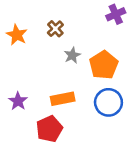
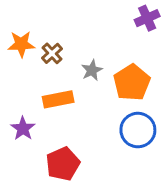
brown cross: (55, 29) -> (52, 53), moved
orange star: (17, 35) -> (21, 44), turned -30
orange rectangle: (63, 99) -> (58, 99), moved

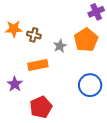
brown cross: (52, 53) -> (34, 35), turned -32
orange pentagon: (132, 82) -> (86, 40), moved

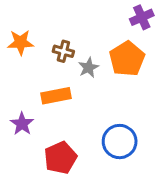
brown cross: (34, 35) -> (63, 51), moved
blue circle: (90, 85) -> (120, 142), moved

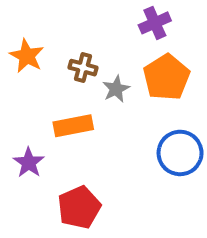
purple cross: (142, 17) -> (155, 23), moved
orange star: (21, 42) -> (27, 56), turned 30
blue circle: (120, 142) -> (180, 153), moved

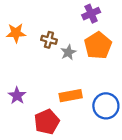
orange star: (27, 56) -> (16, 33), turned -30
orange rectangle: (73, 126) -> (71, 96), moved
blue circle: (180, 153) -> (106, 106), moved

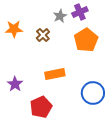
brown cross: (49, 40) -> (43, 35), turned 32
gray star: (68, 52) -> (60, 16), moved
orange rectangle: (71, 96) -> (55, 74), moved

